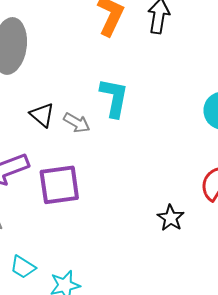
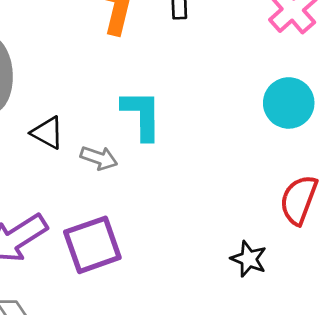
black triangle: (42, 115) -> (47, 133), moved

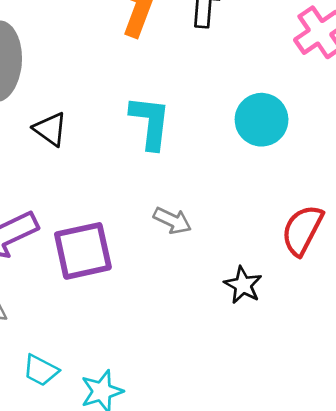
cyan circle: (289, 103) -> (262, 120), moved
gray arrow: (99, 158) -> (172, 221), moved

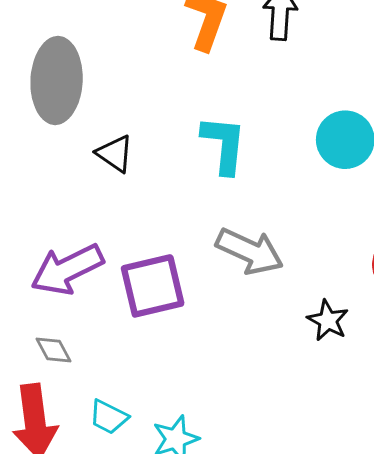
gray arrow: (172, 221) -> (250, 251), size x1.6

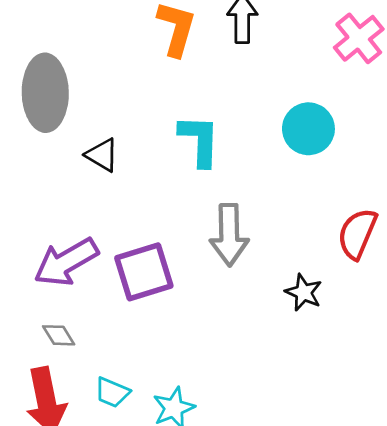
gray arrow: (250, 251) -> (229, 235), turned 68

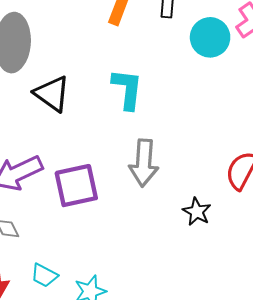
cyan circle: (308, 129) -> (210, 37), moved
black triangle: (102, 155) -> (52, 94), size x1.4

